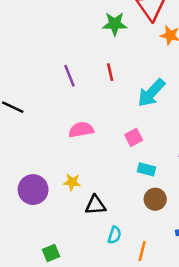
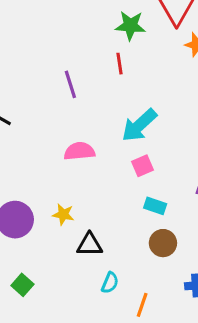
red line: (110, 72) -> (119, 64), moved
cyan arrow: (151, 93) -> (139, 125), moved
green square: (51, 253) -> (22, 285), moved, turned -30

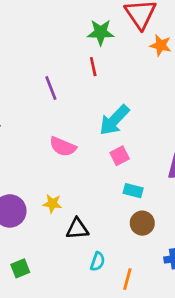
pink semicircle: (79, 151) -> (63, 147), turned -148
green square: (22, 285) -> (20, 268), turned 30

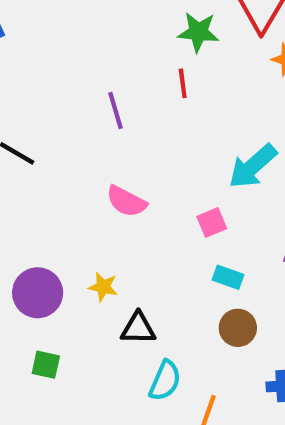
cyan arrow: (114, 120) -> (253, 166), moved
cyan semicircle: (98, 261) -> (165, 381), size x1.4
green square: (20, 268) -> (46, 365), moved, turned 30

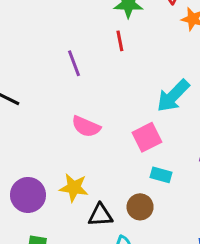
pink square: (212, 222) -> (147, 137), size x1.4
yellow star: (103, 287) -> (74, 188), size x1.4
brown circle: (238, 328) -> (140, 207), moved

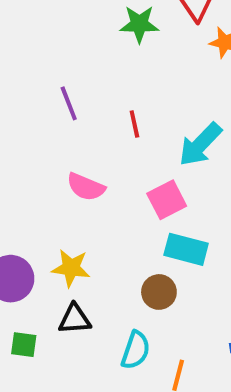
red line: (120, 41) -> (134, 124), moved
cyan rectangle: (161, 175) -> (186, 249), size x1.5
black triangle: (100, 215) -> (75, 319), moved

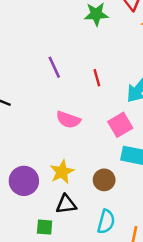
yellow star: (71, 268) -> (62, 172), turned -30
brown circle: (159, 292) -> (104, 180), moved
green square: (24, 345) -> (45, 227), moved

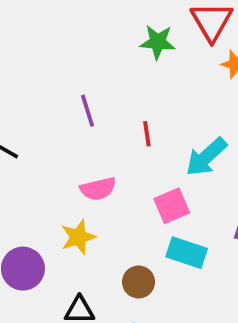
pink semicircle: (68, 120) -> (98, 189), turned -40
yellow star: (62, 172) -> (78, 237), moved

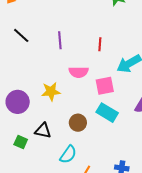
purple line: (88, 111) -> (60, 40), moved
pink semicircle: (98, 189) -> (79, 72), moved

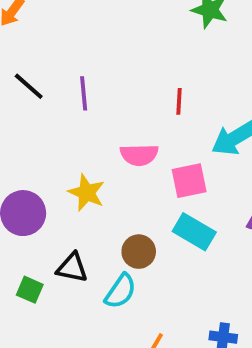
purple line: (60, 40) -> (84, 93), moved
yellow star: (51, 91) -> (87, 193), turned 30
cyan semicircle: (68, 154) -> (121, 291), moved

